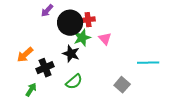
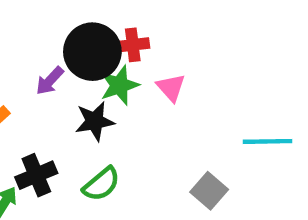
purple arrow: (47, 11) -> (50, 81), moved
black star: (71, 54) -> (95, 121), turned -30
black cross: (45, 68) -> (36, 175), moved

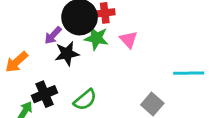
green star: (119, 85) -> (96, 38), turned 30
black star: (95, 121) -> (67, 54), moved

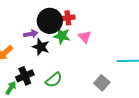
purple arrow: (53, 35) -> (31, 34), turned -144
black star: (67, 54) -> (41, 47), turned 30

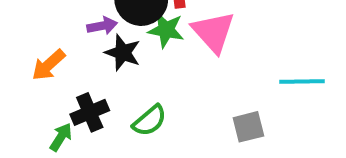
pink triangle: (85, 37) -> (213, 32), size x1.6
gray square: (102, 83) -> (248, 127), turned 35

